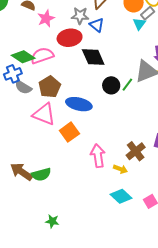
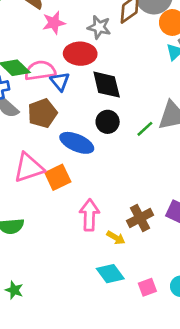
blue triangle: (97, 25) -> (60, 81), moved
black circle: (111, 85) -> (108, 122), moved
pink triangle: (44, 114) -> (29, 168), moved, turned -50

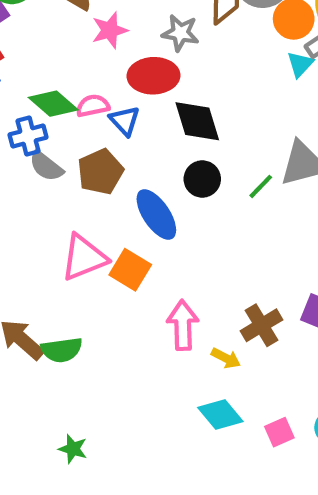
pink semicircle: (40, 71) -> (93, 106), size x0.7
blue ellipse: (77, 143) -> (156, 215), turned 36
orange square: (58, 177) -> (130, 270), turned -30

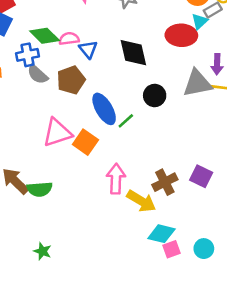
red ellipse: (153, 76) -> (181, 35), moved
black circle: (202, 179) -> (155, 95), moved
green line: (261, 186) -> (126, 121), moved
yellow arrow: (226, 358) -> (141, 201), size x1.6
cyan diamond: (220, 414) -> (161, 234), moved, turned -40

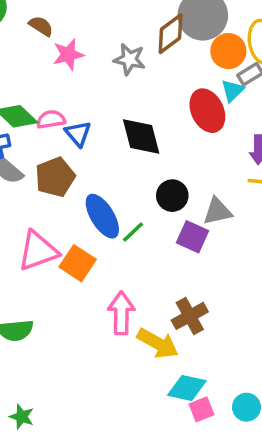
red ellipse: (181, 35) -> (207, 111), turned 64
gray triangle: (197, 83) -> (217, 211), moved, size x0.7
purple square: (201, 176) -> (193, 237), moved

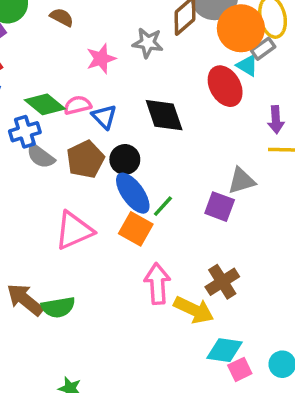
orange circle: (228, 51) -> (241, 28), size x1.4
pink star: (68, 55) -> (101, 59), moved
cyan triangle: (232, 91) -> (247, 65), turned -40
black circle: (172, 196) -> (125, 159), moved
orange square: (78, 263) -> (136, 229), moved

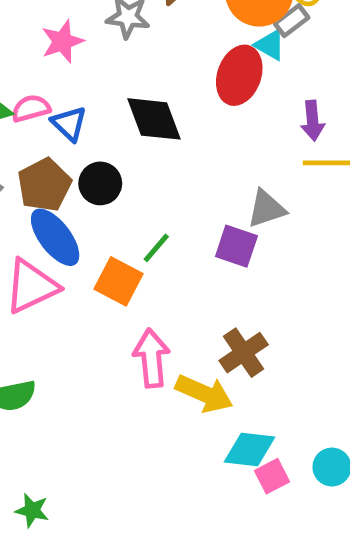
red ellipse: (225, 86) -> (239, 75), turned 51
blue ellipse: (133, 193) -> (55, 237), moved

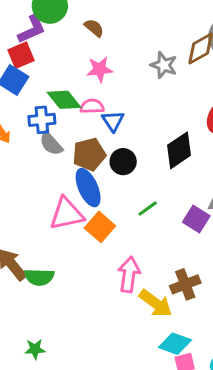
pink star: (62, 41) -> (100, 69), moved
black diamond: (154, 119) -> (179, 150), moved, turned 63
orange square: (119, 281) -> (100, 227), moved
green star: (32, 510) -> (35, 349), turned -30

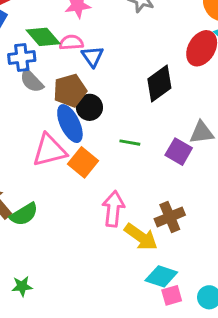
black circle: (123, 162) -> (89, 107), moved
green line: (148, 209) -> (130, 143), turned 48
green semicircle: (39, 277) -> (24, 214), turned -32

